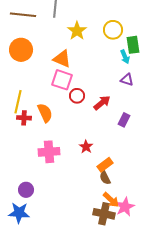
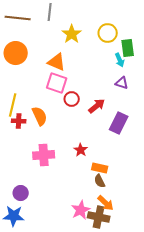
purple rectangle: (124, 120) -> (119, 123), size x1.5
orange rectangle: (105, 165) -> (100, 168), turned 49
pink star: (125, 207) -> (81, 210), moved

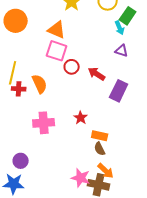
green rectangle: (128, 48) -> (128, 16), turned 42
red arrow: (97, 106) -> (97, 74), turned -108
pink star: (81, 210) -> (81, 178), turned -30

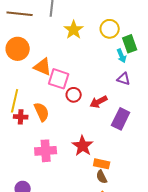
green rectangle: (128, 16) -> (130, 44), turned -54
orange triangle: (57, 30) -> (43, 67), moved
red arrow: (97, 74) -> (99, 102), turned -60
red star: (81, 118) -> (83, 146), size x1.5

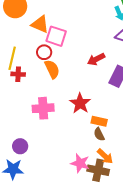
red circle: (74, 95) -> (44, 52), moved
orange semicircle: (42, 112) -> (52, 69), moved

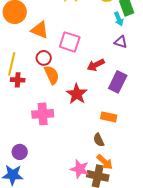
pink square: (56, 36) -> (70, 42), moved
red star: (80, 103) -> (77, 94), moved
orange rectangle: (99, 121) -> (109, 117), moved

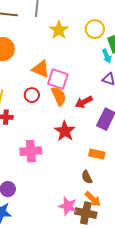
orange triangle: (40, 30) -> (41, 69), moved
orange semicircle: (52, 75) -> (59, 96), moved

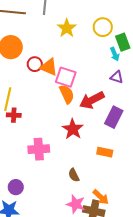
red circle: (32, 95) -> (35, 64), moved
red arrow: (84, 102) -> (92, 100), size x1.4
brown semicircle: (87, 177) -> (74, 175), moved

